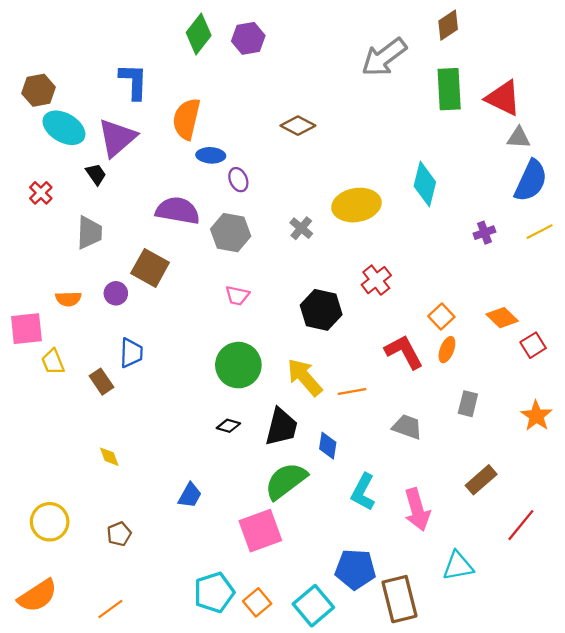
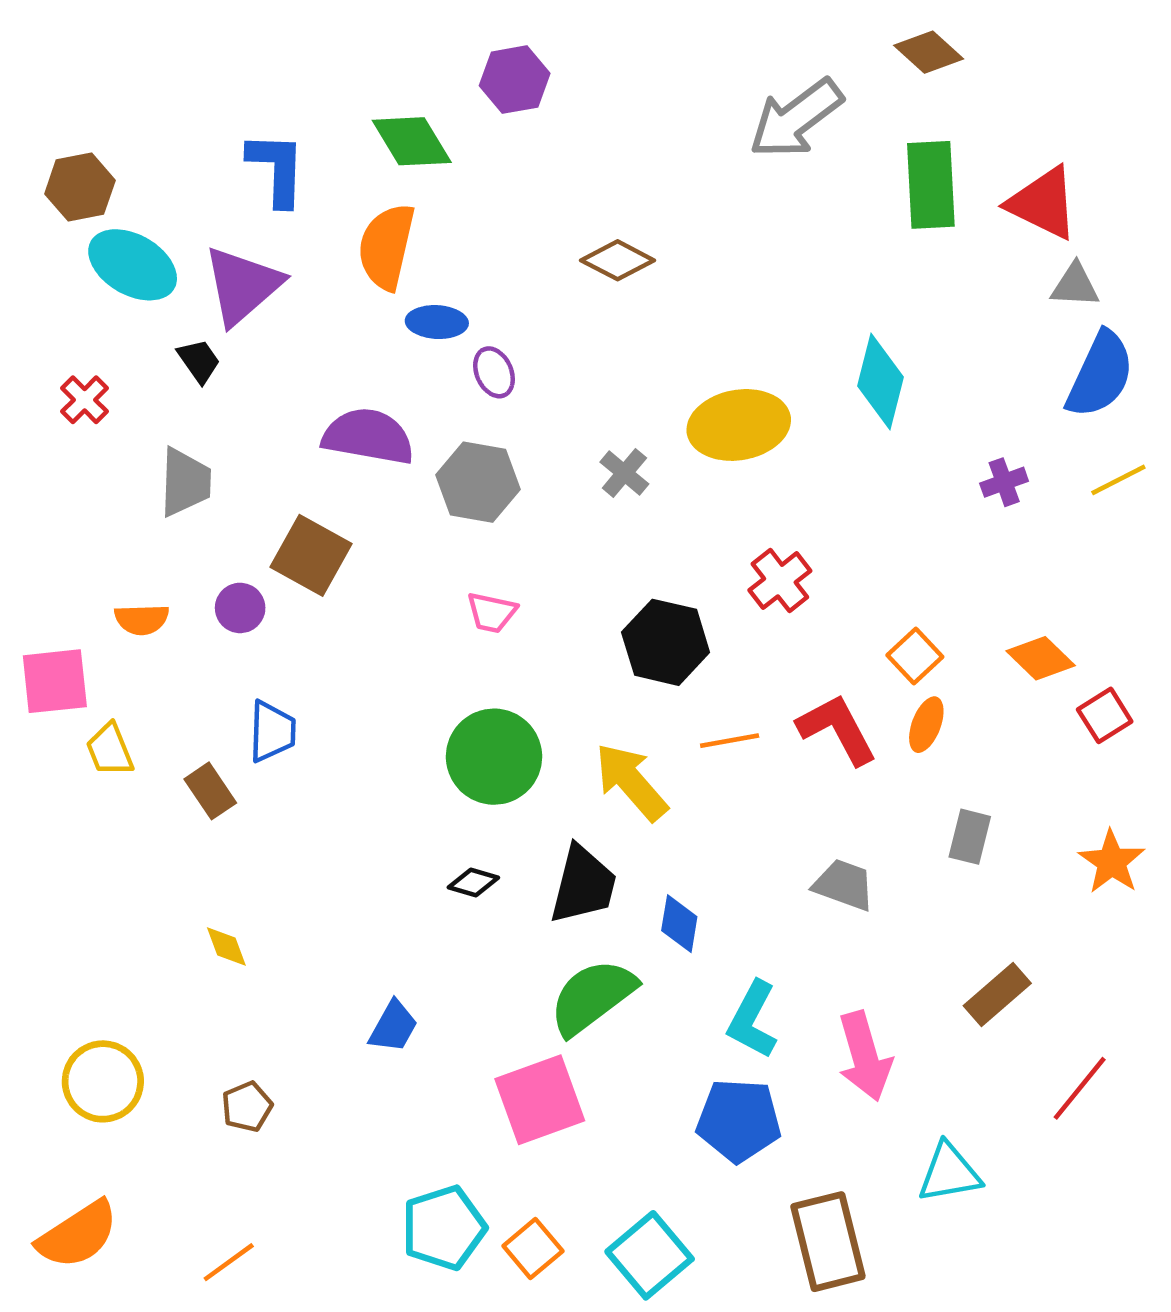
brown diamond: (448, 25) -> (929, 52), turned 76
green diamond: (199, 34) -> (412, 141), moved, turned -69
orange line: (352, 392) -> (730, 741), moved
blue pentagon: (355, 569) -> (739, 1120), moved

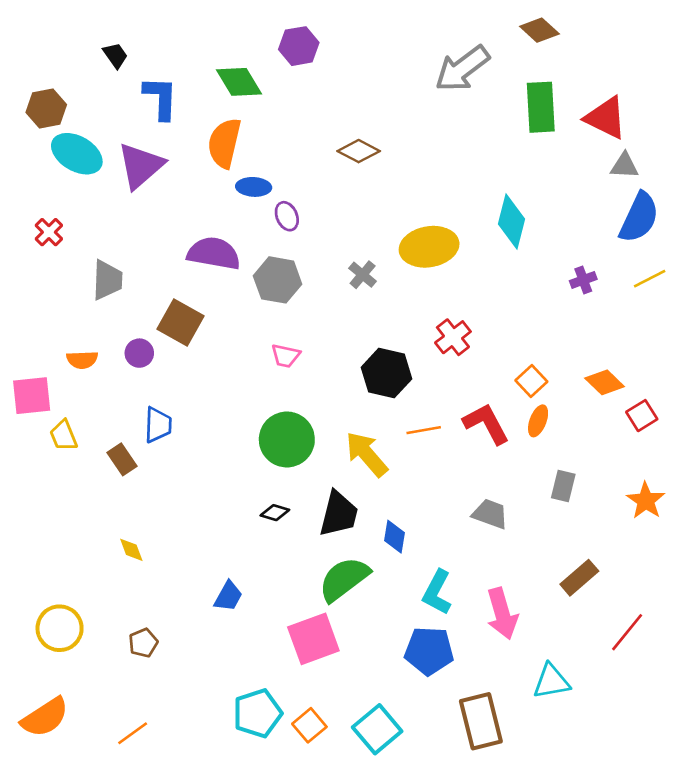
black trapezoid: (199, 361) -> (115, 55), moved

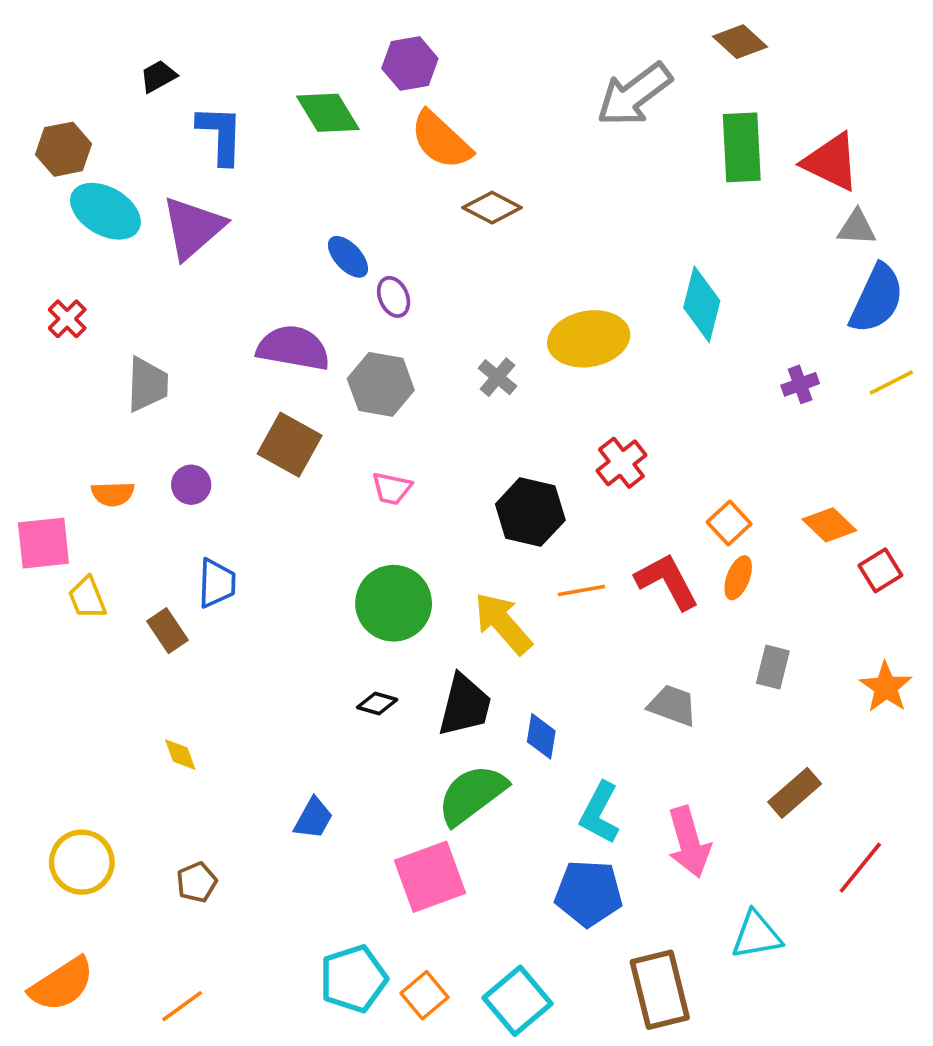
black trapezoid: (115, 55) -> (158, 76), turned -84
orange semicircle: (224, 143) -> (441, 140), moved, turned -60
blue ellipse: (254, 187) -> (348, 257), turned 44
brown square: (180, 323) -> (290, 445), moved

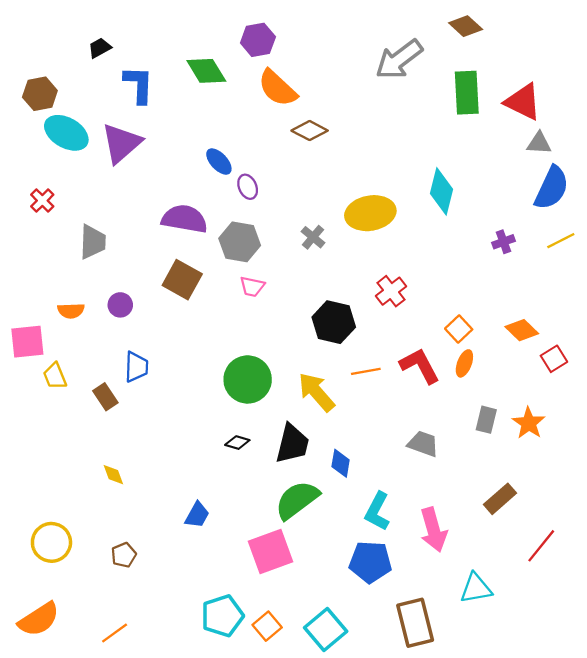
pink trapezoid: (392, 488) -> (252, 287), moved
orange star: (886, 687) -> (529, 423), moved

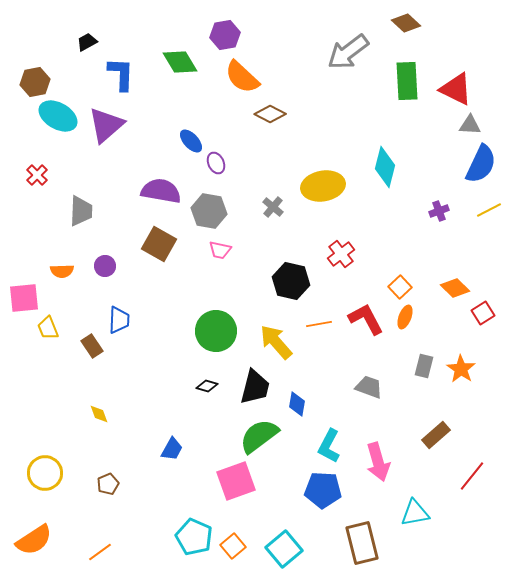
cyan pentagon: (222, 616) -> (194, 537), turned -30

